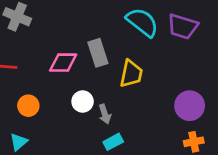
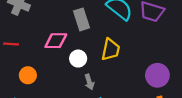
gray rectangle: (98, 53) -> (81, 19), moved
white circle: (83, 102) -> (78, 59), moved

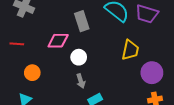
yellow trapezoid: (111, 50) -> (130, 50), moved
gray arrow: (89, 82) -> (81, 81), moved

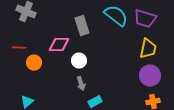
yellow trapezoid: (130, 50) -> (148, 49), moved
orange circle: (32, 73) -> (34, 63), moved

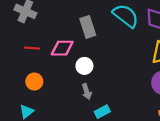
red line: (19, 48) -> (32, 48), moved
orange circle: (34, 63) -> (34, 81), moved

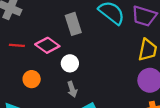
pink diamond: (62, 48) -> (47, 45), turned 35
orange circle: (34, 81) -> (32, 79), moved

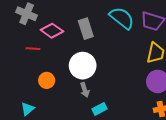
pink diamond: (47, 45) -> (52, 31), moved
white circle: (70, 63) -> (83, 66), size x1.6

